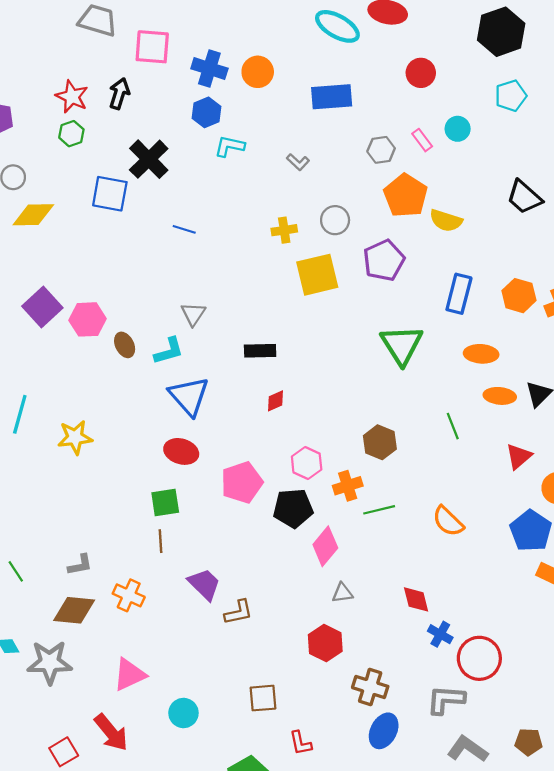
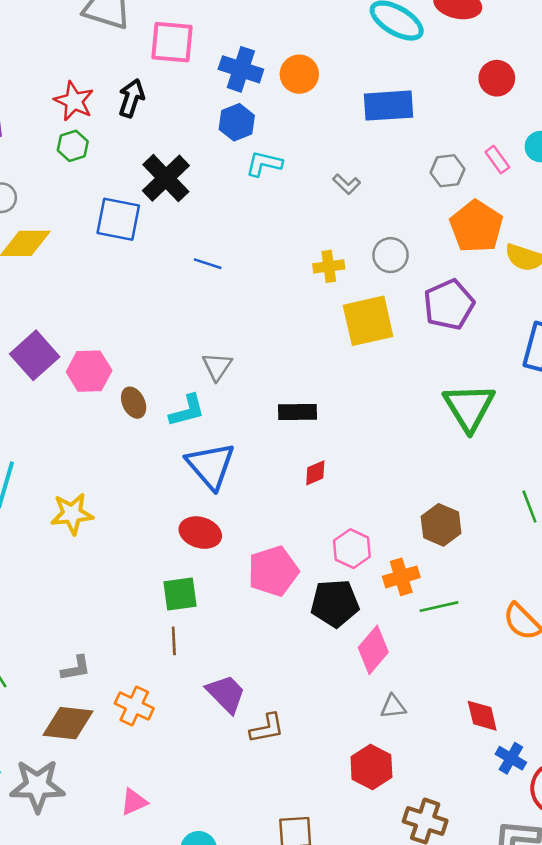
pink triangle: (129, 675) -> (134, 802), size x0.7

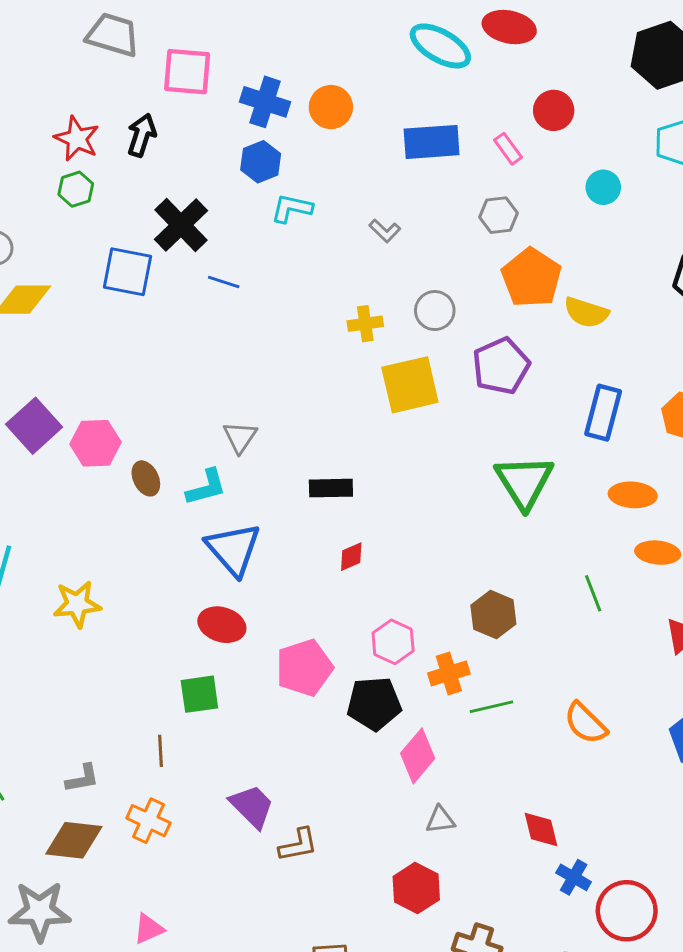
pink rectangle: (497, 160) -> (508, 149), moved
blue line: (208, 264) -> (224, 282), moved
brown line: (174, 641) -> (161, 751), moved

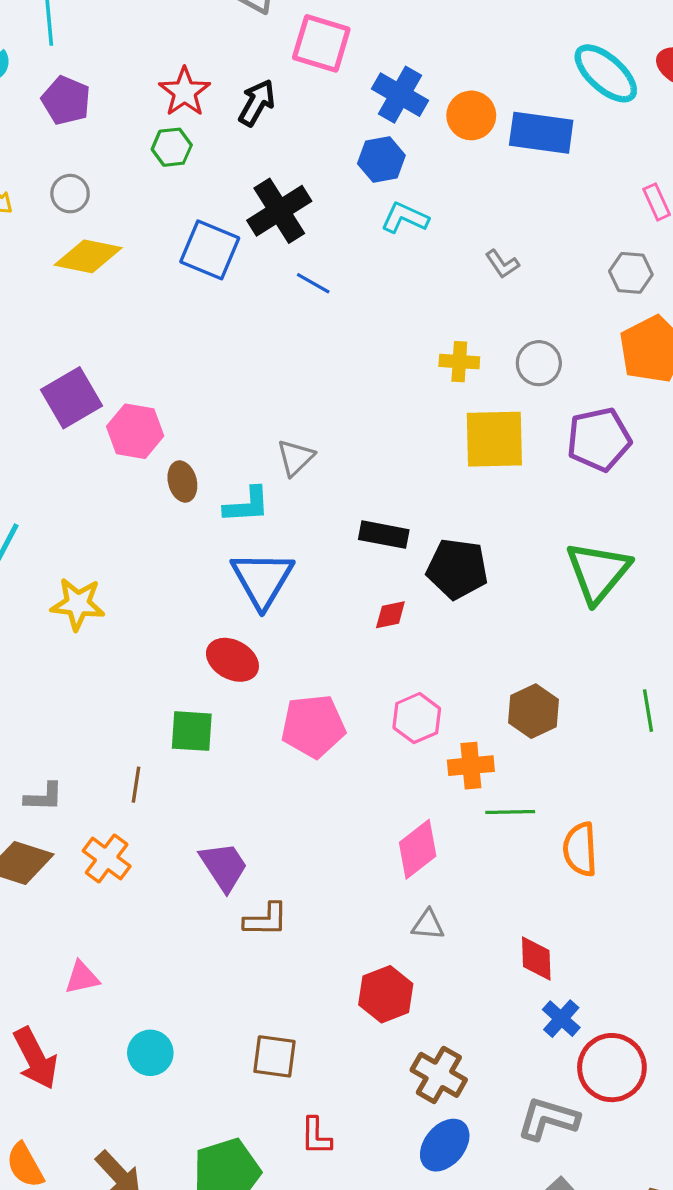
blue rectangle: (432, 142) -> (541, 133), moved
black pentagon: (374, 704) -> (457, 569), moved
orange semicircle: (586, 723) -> (580, 849), moved, turned 30

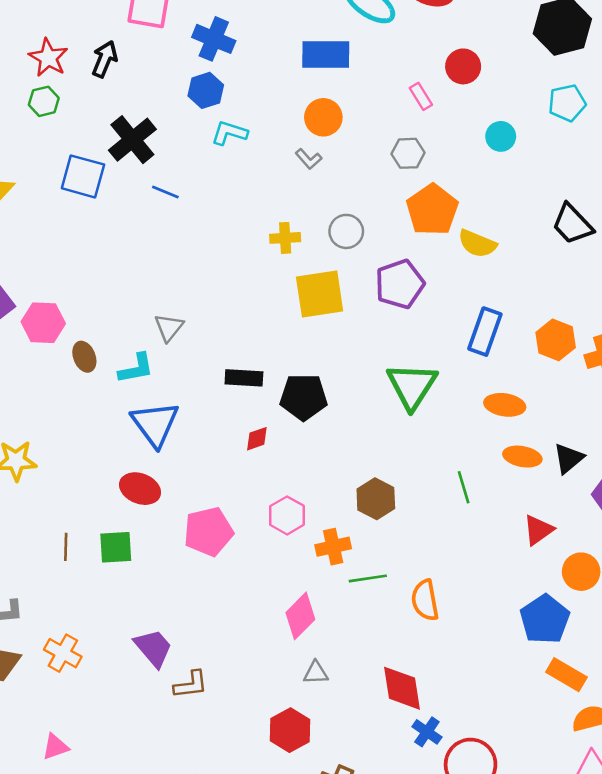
orange circle: (471, 115) -> (323, 117), moved
brown line: (136, 785) -> (66, 547), moved
red diamond: (536, 959) -> (402, 688), size x1.4

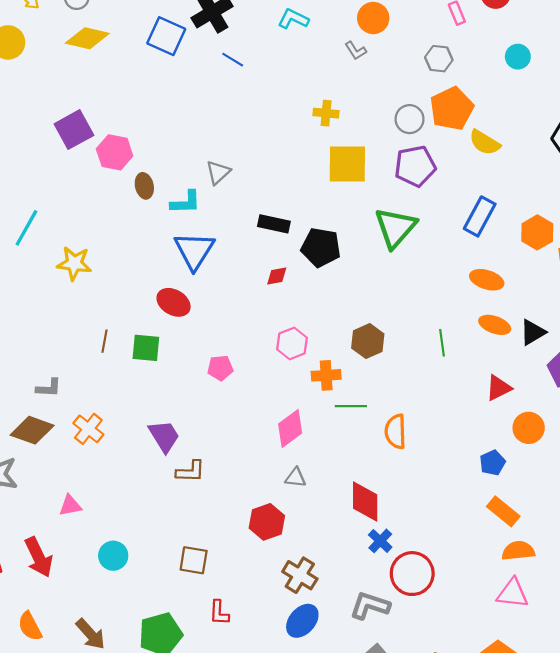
gray circle: (346, 231) -> (410, 119), moved
green triangle: (412, 386) -> (395, 228), moved
pink pentagon: (208, 532) -> (220, 368), moved, size x0.6
blue pentagon: (545, 619) -> (492, 463), size x0.6

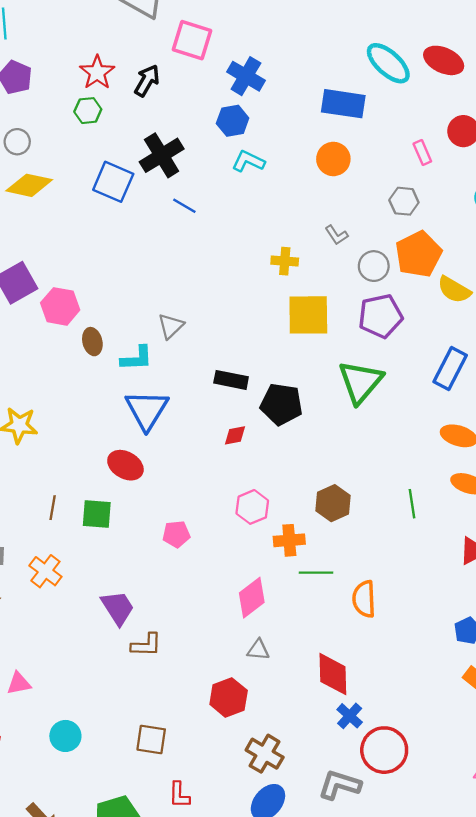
gray L-shape: (356, 51) -> (337, 235), moved
orange cross: (88, 429) -> (45, 571), moved

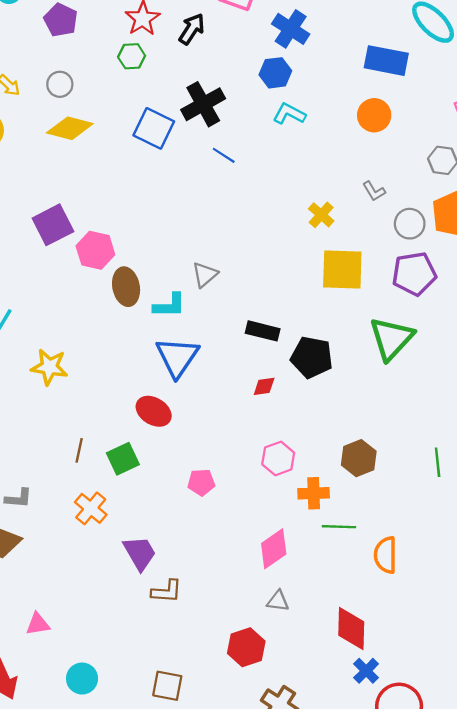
yellow cross: (285, 261) -> (321, 215), turned 35
brown ellipse: (92, 342) -> (126, 287), size x1.4
green square: (97, 514) -> (123, 459), turned -32
orange cross: (45, 571) -> (91, 508), moved

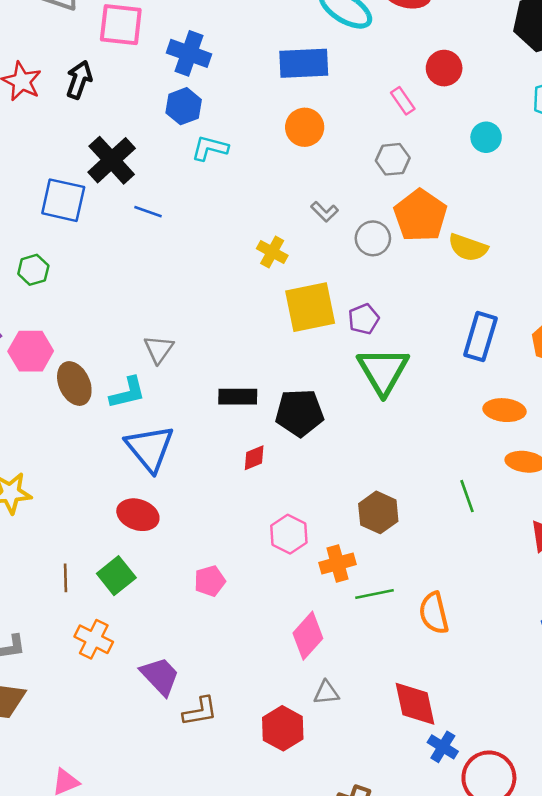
green hexagon: (132, 56) -> (33, 270), moved
purple pentagon: (414, 274) -> (364, 319), moved, size x0.6
red hexagon: (246, 647) -> (283, 728), moved

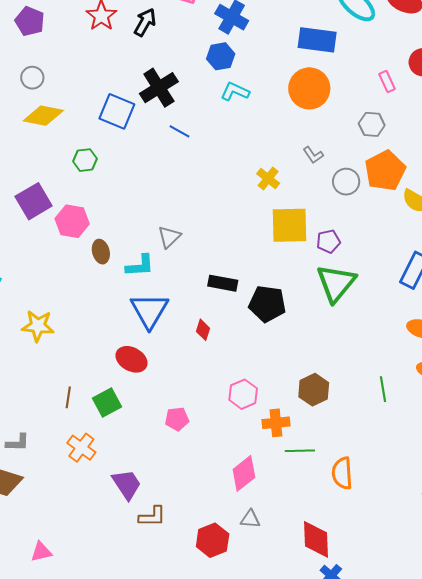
orange circle: (305, 127) -> (309, 88), size x1.4
brown ellipse: (74, 384) -> (101, 252), size x0.7
red diamond: (254, 458) -> (203, 330), moved, turned -60

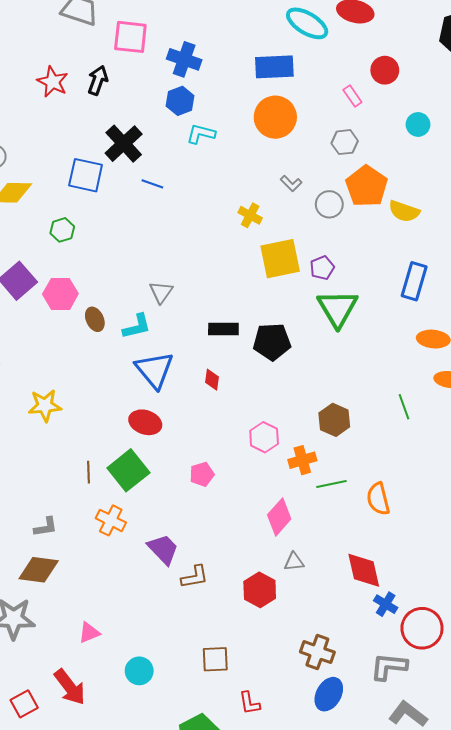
green square: (107, 403) -> (128, 470), size x1.4

